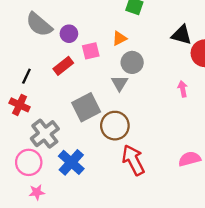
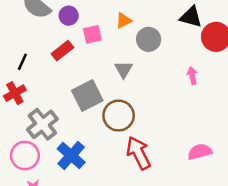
gray circle: (132, 62) -> (149, 39), moved
red cross: (20, 105) -> (15, 93), turned 36

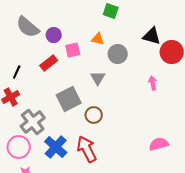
orange triangle: (124, 21) -> (98, 39), turned 40
brown circle: (119, 116) -> (94, 115), size x0.7
red arrow: (139, 153) -> (87, 149), moved

